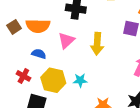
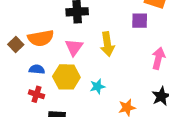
blue semicircle: (39, 54) -> (37, 69), moved
yellow hexagon: (53, 80) -> (66, 77), moved

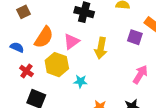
orange semicircle: (41, 38) -> (44, 37), moved, turned -65
brown square: (16, 45) -> (23, 12), moved
blue semicircle: (37, 69) -> (17, 47), moved

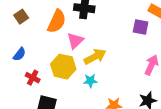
orange semicircle: (44, 37) -> (57, 21), moved
blue semicircle: (17, 47) -> (19, 54), turned 112
yellow arrow: (101, 48) -> (95, 57), moved, turned -120

